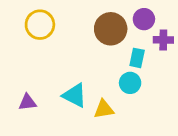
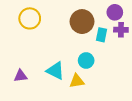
purple circle: (144, 19) -> (115, 12), moved
cyan rectangle: (137, 58) -> (101, 35), moved
cyan circle: (130, 83) -> (86, 60), moved

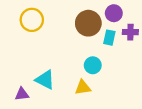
purple circle: (115, 12) -> (114, 13), moved
cyan triangle: (55, 71) -> (45, 80), moved
purple triangle: (21, 76) -> (22, 94), moved

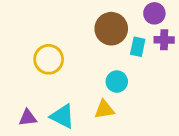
purple circle: (114, 13) -> (154, 13), moved
yellow circle: (32, 20) -> (49, 59), moved
cyan triangle: (45, 80) -> (63, 116), moved

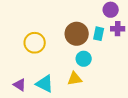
brown circle: (111, 29) -> (77, 34), moved
purple triangle: (28, 118) -> (20, 85), turned 40

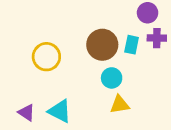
yellow triangle: (75, 79) -> (120, 105), moved

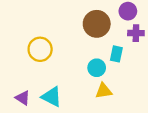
brown circle: (102, 45) -> (97, 24), moved
cyan rectangle: (132, 45) -> (116, 54), moved

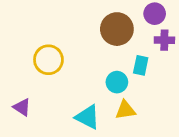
cyan triangle: (52, 97) -> (88, 117), moved
purple triangle: (23, 98) -> (22, 107), moved

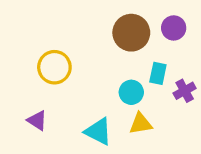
purple circle: (155, 14) -> (174, 28), moved
purple cross: (164, 40) -> (185, 91), moved, turned -30
purple triangle: (22, 107) -> (37, 121), moved

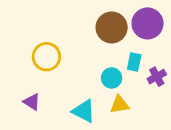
purple circle: (174, 28) -> (147, 23), size x1.5

